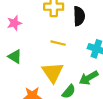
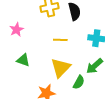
yellow triangle: (53, 72) -> (61, 68), turned 30

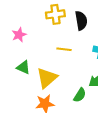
yellow triangle: (61, 68) -> (47, 78), moved

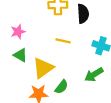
pink star: (19, 35) -> (18, 32), moved
green semicircle: (80, 95) -> (61, 87), moved

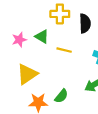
green triangle: (20, 55) -> (42, 37), moved
yellow triangle: (43, 68) -> (27, 74), moved

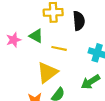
yellow triangle: (27, 74) -> (47, 72), moved

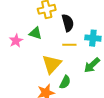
black semicircle: (79, 21) -> (68, 23), moved
yellow line: (59, 48) -> (69, 45), moved

